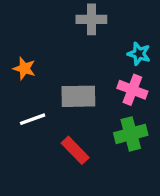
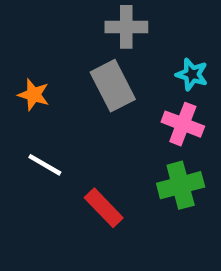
gray rectangle: (78, 96) -> (113, 86), moved, turned 64
white line: (33, 119) -> (45, 165), turned 50

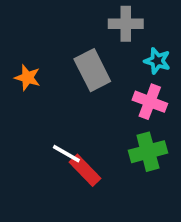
gray cross: (126, 27) -> (126, 24), moved
white line: (45, 165) -> (66, 154), moved

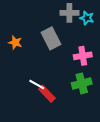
cyan star: (157, 61) -> (87, 18), moved
pink cross: (150, 102) -> (83, 56), turned -30

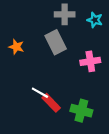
gray cross: (69, 13) -> (65, 14), moved
green cross: (82, 83) -> (81, 111), moved, turned 30

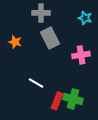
gray cross: (65, 14) -> (41, 13), moved
red rectangle: (51, 103) -> (57, 101), moved, turned 66

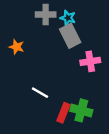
cyan star: (85, 18) -> (68, 18), moved
gray rectangle: (50, 38) -> (70, 36), moved

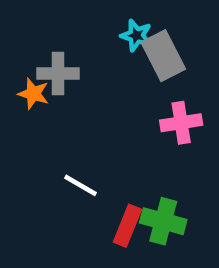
gray cross: (46, 15) -> (58, 73), moved
gray rectangle: (70, 36) -> (163, 56), moved

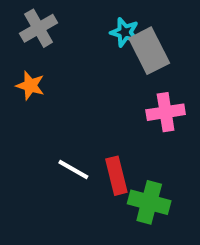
gray cross: (58, 73) -> (39, 28), moved, turned -30
red rectangle: (127, 226) -> (116, 176), moved, turned -36

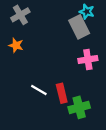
cyan star: (125, 32) -> (87, 12), moved
green cross: (149, 202) -> (79, 107), turned -30

